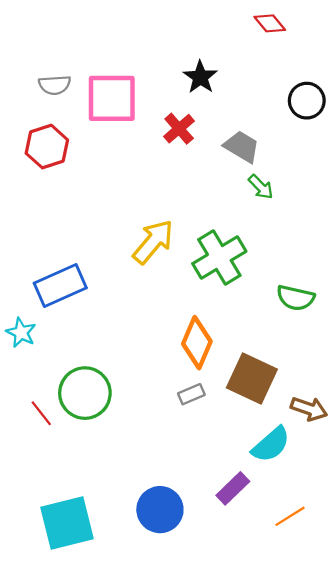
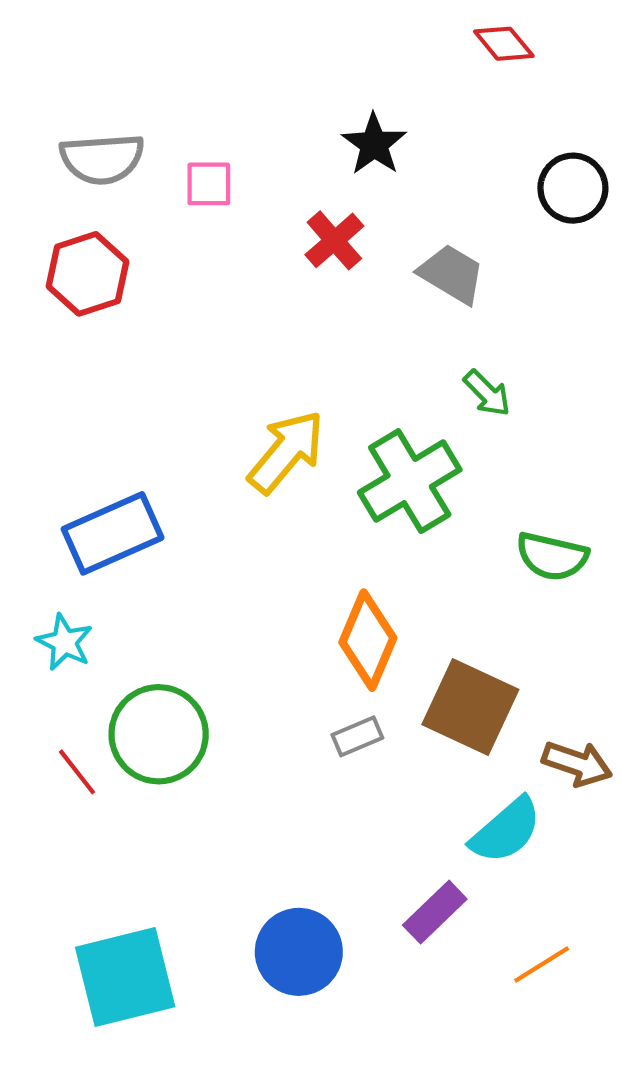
gray semicircle: (55, 85) -> (102, 159), size x1.4
pink square: (112, 98) -> (209, 184), size x0.5
green arrow: (261, 187) -> (487, 393), moved
cyan star: (21, 333) -> (64, 642), moved

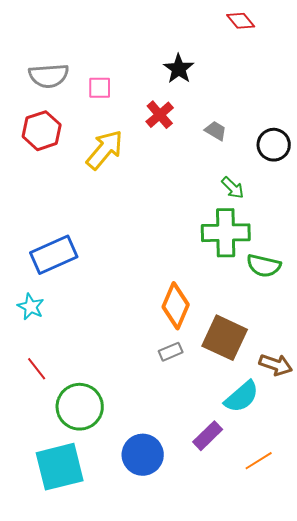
black circle: (573, 188) -> (274, 145), moved
gray trapezoid: (452, 274) -> (216, 131), size x0.7
yellow arrow: (286, 452) -> (105, 150), moved
green cross: (410, 481) -> (226, 233), moved, turned 30
green circle: (159, 734) -> (80, 407), moved

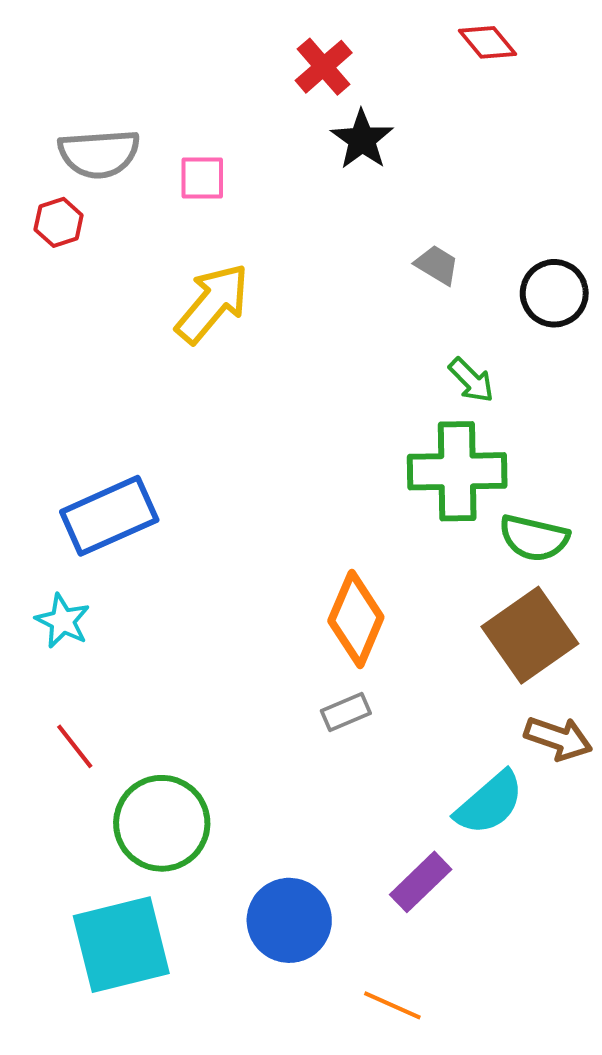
red cross: (160, 115) -> (324, 67), moved
red hexagon: (42, 131) -> (59, 222), moved, size x0.6
brown square: (225, 338) -> (530, 635), moved, turned 30
orange line: (259, 461) -> (392, 1005), moved, turned 56

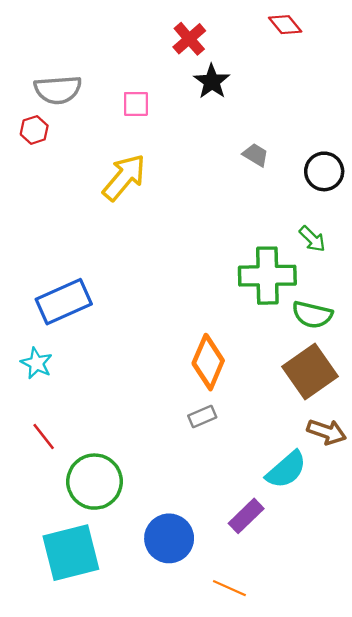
pink square: (202, 178) -> (136, 104), moved
green arrow: (471, 380) -> (312, 239), moved

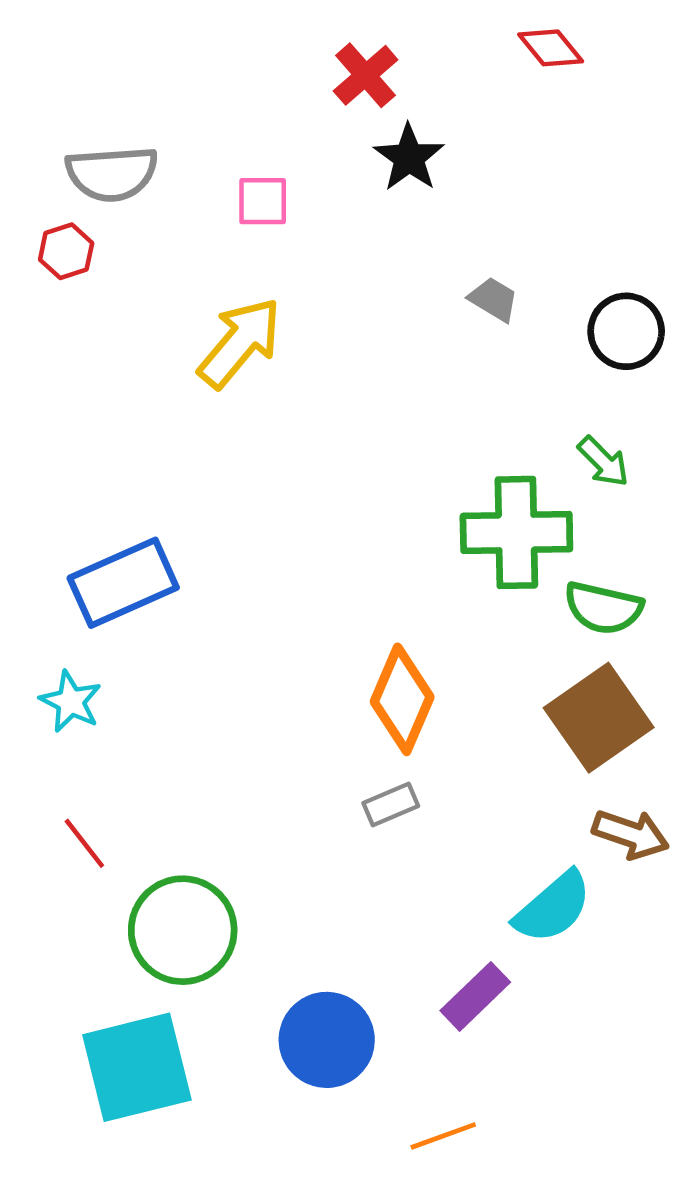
orange line: (229, 588) -> (443, 1136), turned -44

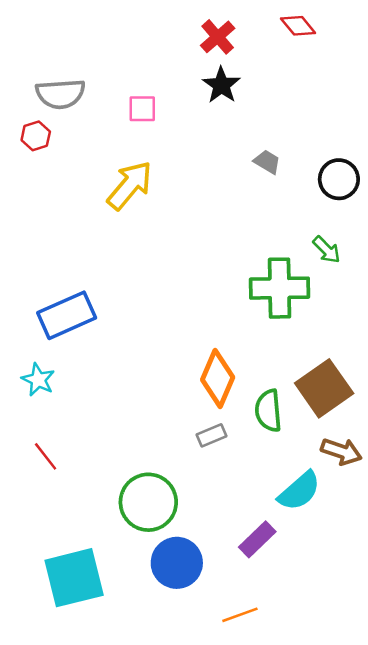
red cross: (366, 75) -> (218, 37), moved
green semicircle: (603, 608) -> (268, 411), moved, turned 72
green circle: (183, 930) -> (148, 502), moved

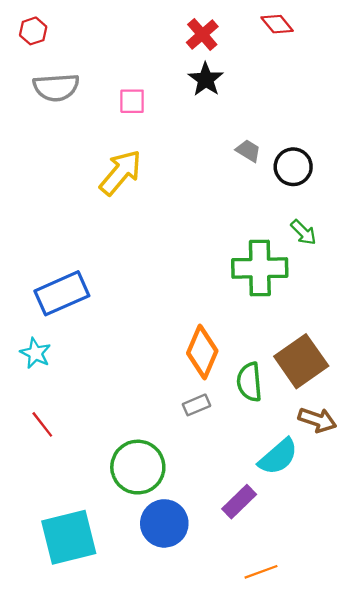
red hexagon: (36, 136) -> (33, 31), moved
black circle: (339, 179) -> (293, 167), moved
orange line: (240, 615) -> (261, 572), moved

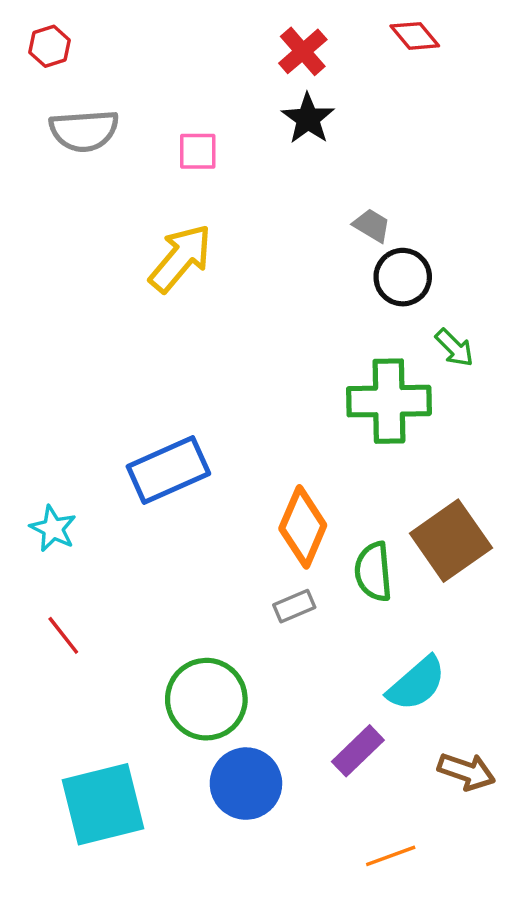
black circle: (293, 167) -> (403, 277), moved
blue rectangle: (62, 293) -> (168, 470), moved
brown arrow: (317, 420) -> (466, 771), moved

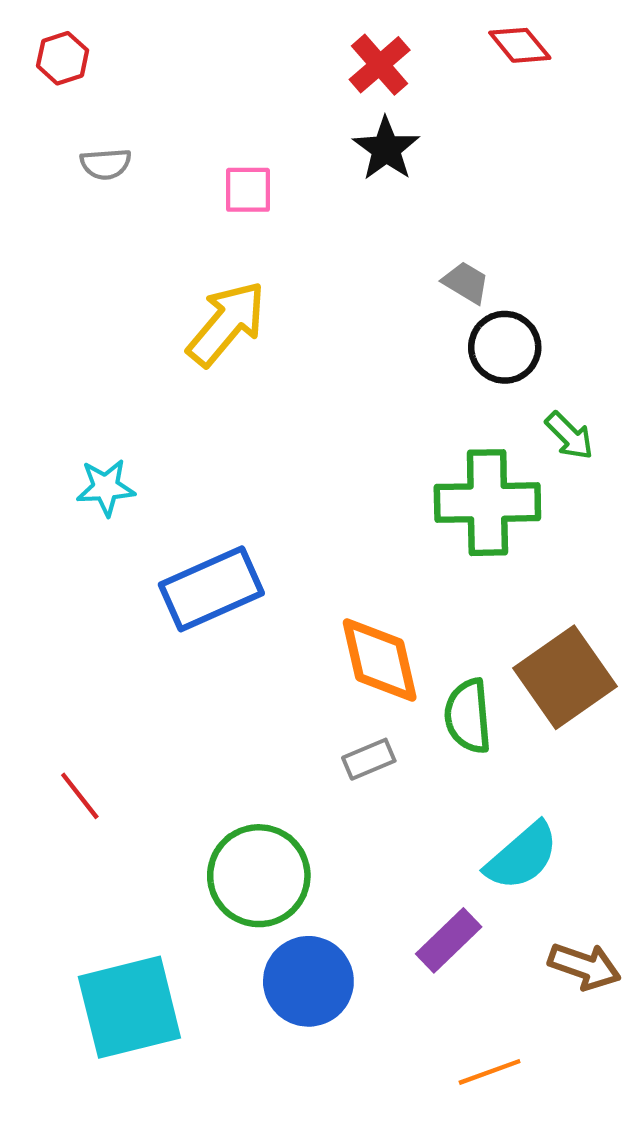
gray semicircle: (84, 131) -> (106, 164), size x0.6
orange diamond: (303, 527) -> (380, 660), turned -36
cyan star: (53, 529) -> (106, 487), moved, turned -30

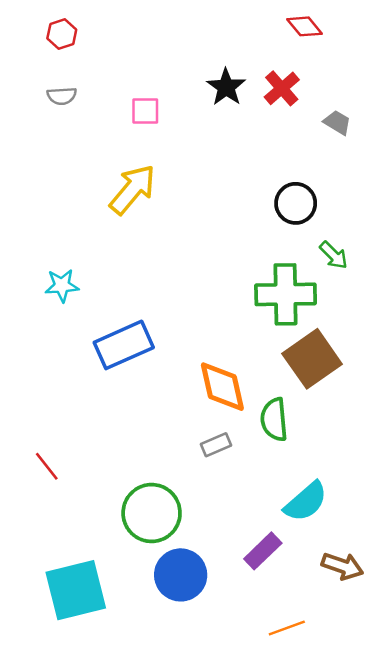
red hexagon: (63, 58) -> (62, 34), moved
red cross: (380, 65) -> (282, 88), moved
gray trapezoid: (466, 283) -> (337, 122), moved
brown square: (565, 677) -> (312, 359), moved

